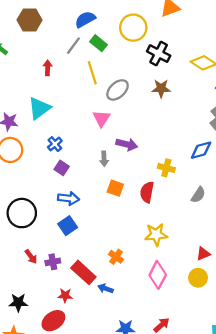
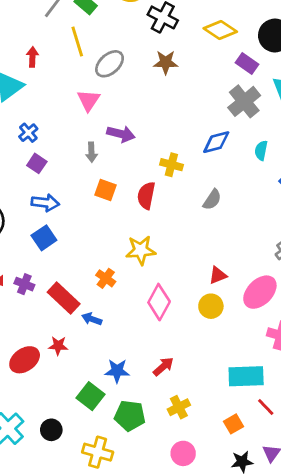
red arrow: (48, 68) -> (32, 57), moved
yellow star: (156, 235) -> (141, 250), moved
purple cross: (53, 262) -> (24, 284), turned 32
red star: (65, 295) -> (58, 346), moved

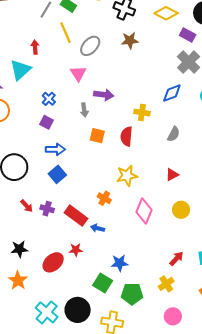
blue cross: (28, 133) -> (49, 99), moved
red triangle: (218, 275) -> (172, 175), moved
red arrow: (163, 367) -> (176, 259), moved
black circle: (51, 430) -> (78, 310), size x1.6

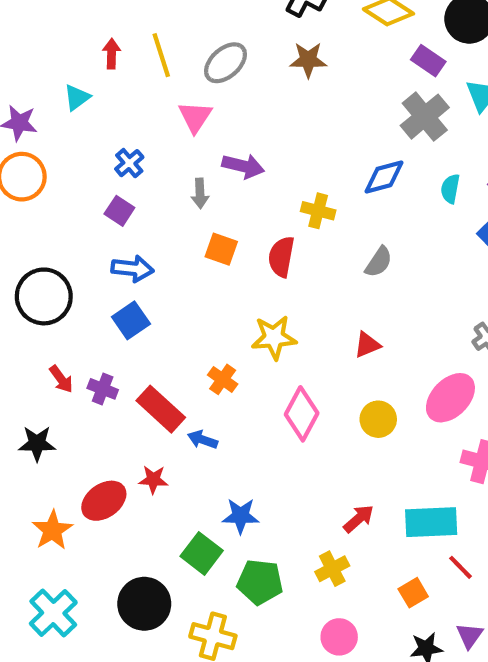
yellow line: (66, 33) -> (161, 55), moved
cyan triangle: (20, 70) -> (77, 97), size x0.6
black star: (19, 249) -> (37, 443), moved
orange star: (18, 280) -> (52, 530), moved
cyan cross: (47, 312) -> (53, 613), moved

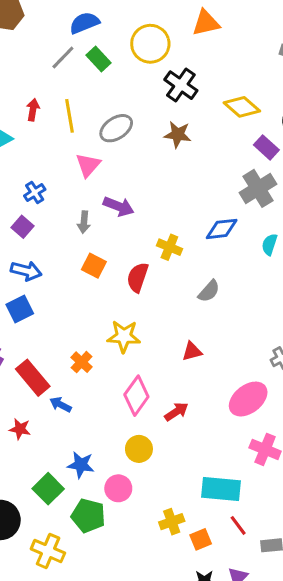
yellow circle: (378, 419) -> (139, 449), moved
red arrow: (359, 519) -> (176, 412), moved
yellow cross: (332, 569) -> (172, 522), moved
pink circle: (339, 637) -> (118, 488), moved

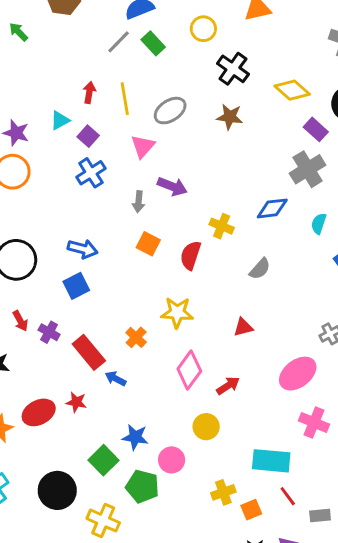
yellow circle: (150, 44) -> (203, 29), size x0.7
blue cross: (35, 193) -> (91, 173), size x1.4
purple square: (23, 227) -> (88, 136), moved
yellow circle: (139, 449) -> (206, 427), moved

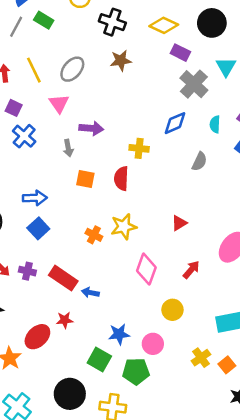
purple rectangle: (316, 129) -> (180, 53), moved
gray semicircle: (260, 269) -> (200, 162), moved
orange cross: (136, 337) -> (94, 235), moved
red arrow: (228, 386) -> (191, 270), moved

